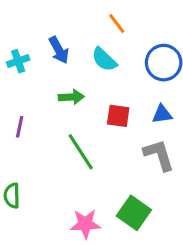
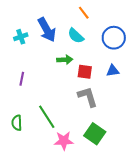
blue arrow: (59, 50) -> (47, 30), size x1.4
green arrow: (71, 97) -> (65, 60), moved
green line: (81, 152) -> (47, 117), moved
gray L-shape: (159, 155) -> (88, 97), moved

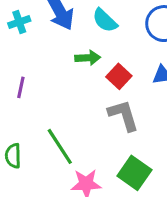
red square: (85, 72) -> (119, 76), turned 35

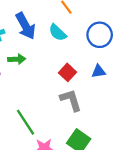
green arrow: (88, 58) -> (17, 59), moved

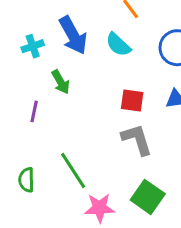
green arrow: (17, 59) -> (61, 82), turned 63
red square: (68, 72) -> (132, 101), turned -35

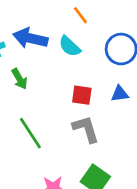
blue arrow: (73, 35) -> (30, 38), turned 132
green line: (73, 171) -> (30, 133), moved

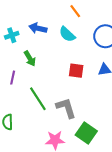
blue arrow: (30, 38) -> (38, 28), size x0.7
gray L-shape: (86, 129) -> (66, 108), moved

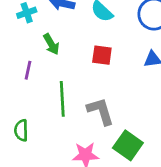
red square: (76, 71) -> (102, 55), moved
green line: (38, 99) -> (62, 99), turned 30

